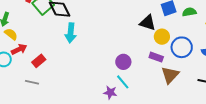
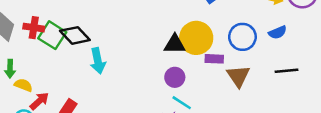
black triangle: (148, 23) -> (175, 44), moved
yellow circle: (162, 37) -> (196, 38), moved, size x1.6

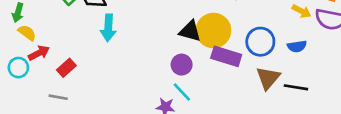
purple rectangle: (214, 59) -> (226, 56), size x1.5
brown triangle: (238, 76) -> (268, 78), moved

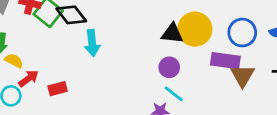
purple rectangle: (226, 56) -> (225, 61), moved
red rectangle: (66, 68) -> (58, 89), turned 36
brown triangle: (268, 78) -> (243, 76), moved

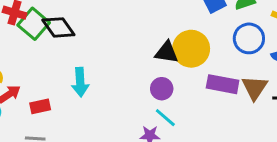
blue circle: (242, 33) -> (249, 38), moved
cyan arrow: (92, 43) -> (80, 82), moved
brown triangle: (243, 76) -> (255, 88), moved

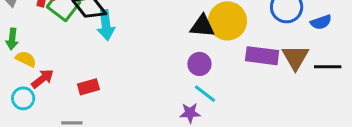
cyan arrow: (80, 82) -> (106, 25), moved
red rectangle: (40, 106) -> (88, 87), moved

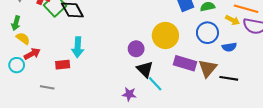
cyan arrow: (106, 25) -> (78, 47), moved
black triangle: (202, 26) -> (145, 69), moved, turned 30
purple circle: (199, 64) -> (136, 49), moved
cyan line: (205, 94) -> (155, 84), moved

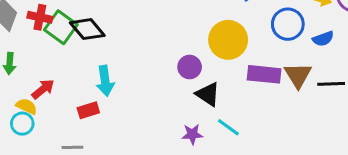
yellow semicircle: (23, 38) -> (26, 106), moved
red arrow: (32, 54) -> (43, 89), moved
cyan line: (155, 84) -> (228, 127), moved

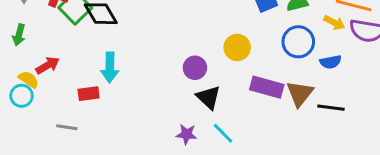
yellow circle: (228, 40) -> (237, 47), size x0.7

